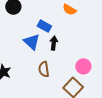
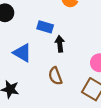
blue triangle: (32, 42) -> (22, 53), moved

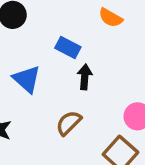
brown semicircle: (55, 76) -> (69, 123), turned 54

